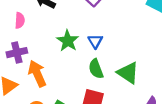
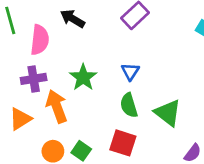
pink semicircle: (20, 20) -> (40, 40), size x1.5
green star: (68, 41) -> (83, 77), moved

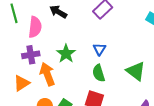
green triangle: (168, 113) -> (136, 71), moved

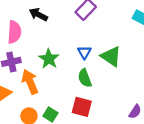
green triangle: (136, 71) -> (111, 56), moved

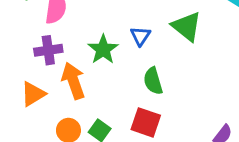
blue triangle: (84, 52) -> (140, 36), moved
green triangle: (111, 56) -> (187, 26), moved

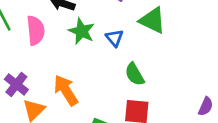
green star: (103, 49) -> (82, 31), moved
purple cross: (48, 50) -> (16, 84), moved, turned -30

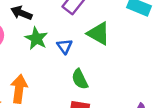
orange arrow: (66, 90) -> (19, 89), turned 36

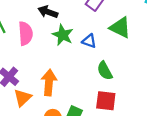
blue triangle: (64, 46) -> (89, 41), turned -32

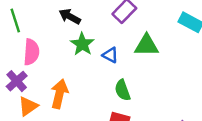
green triangle: (120, 27) -> (146, 45), turned -35
pink semicircle: (26, 33) -> (31, 52), moved

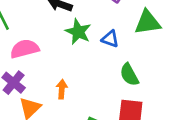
pink semicircle: (31, 52) -> (25, 49), turned -100
orange arrow: (59, 94) -> (62, 89), size x0.6

